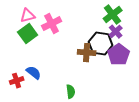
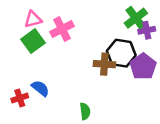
purple cross: (116, 32) -> (147, 30), moved, turned 32

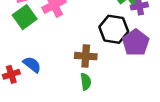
brown cross: (104, 64) -> (86, 56), moved
green semicircle: (85, 111) -> (86, 82), moved

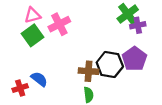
black hexagon: (114, 29) -> (110, 65), moved

